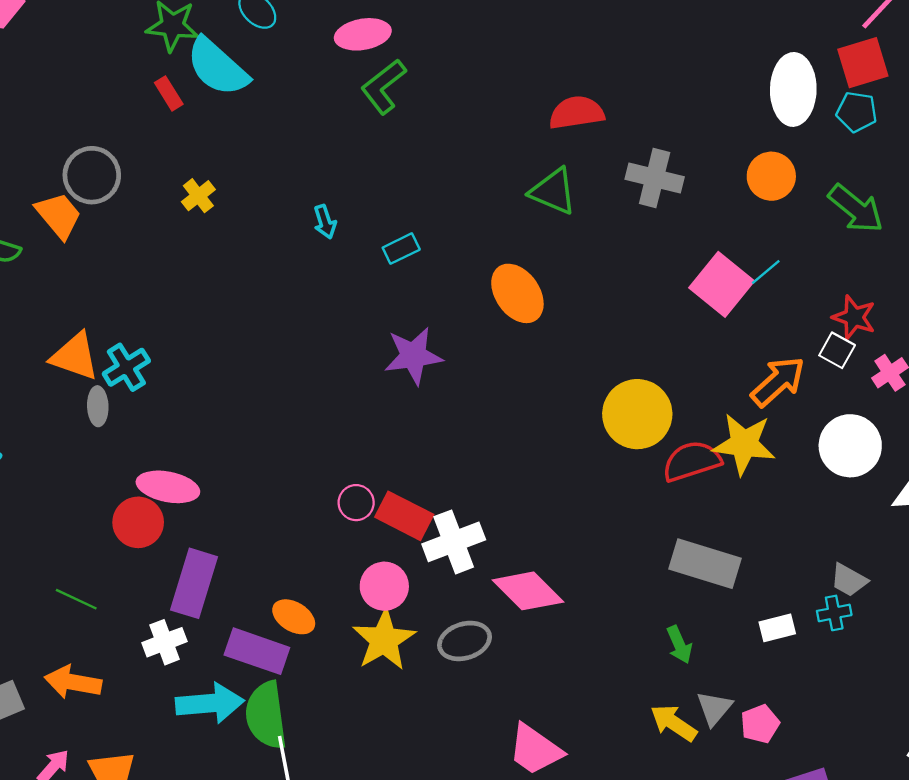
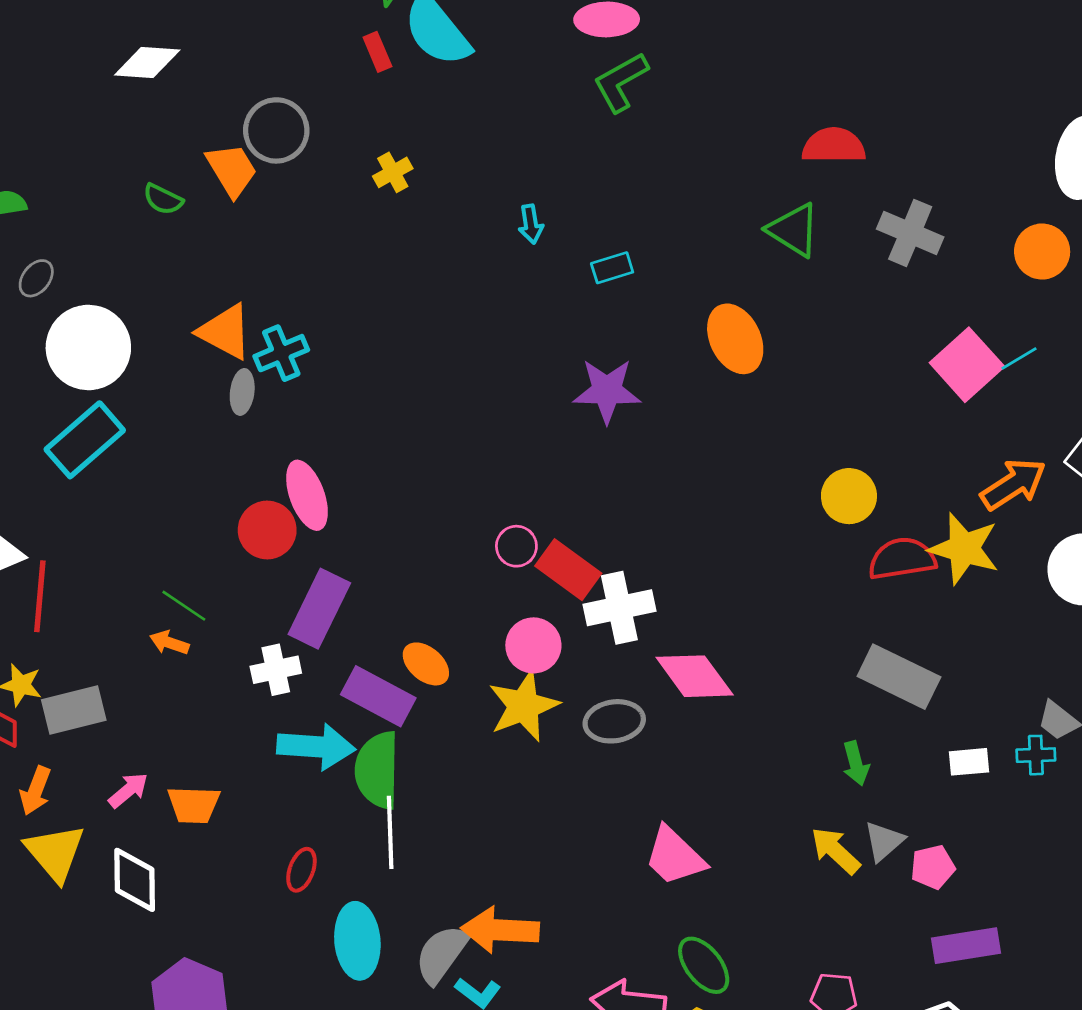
yellow circle: (637, 414) -> (849, 496), size x0.7
pink ellipse: (168, 487) -> (307, 495), turned 50
orange arrow: (73, 682) -> (169, 643), moved, size x0.6

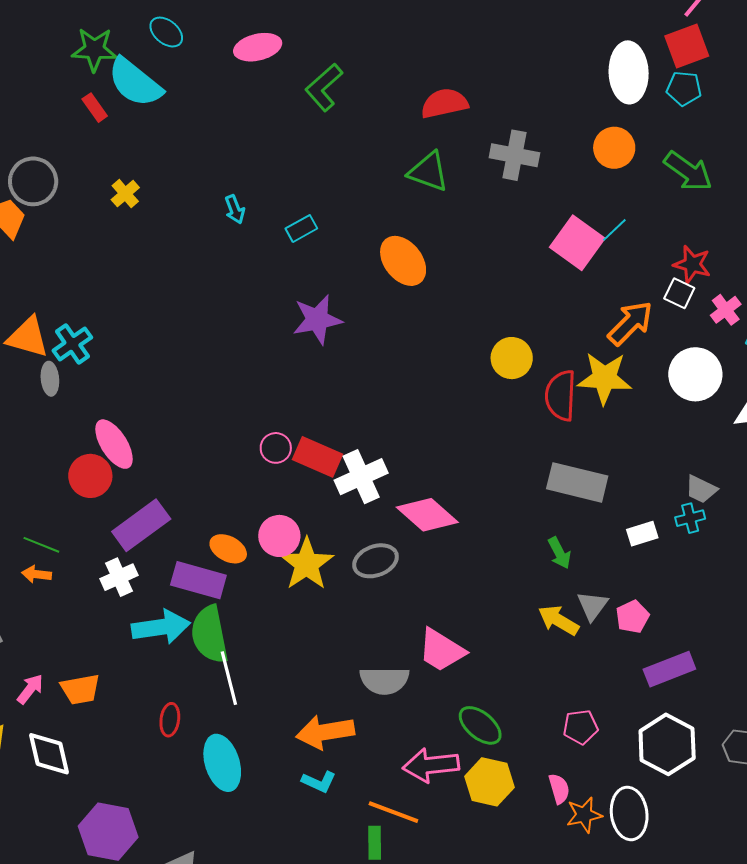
green L-shape: (621, 82) -> (324, 87), moved
red semicircle: (902, 559) -> (561, 395), turned -66
purple rectangle: (319, 609) -> (141, 525), turned 40
pink circle: (533, 645) -> (279, 536), moved
gray semicircle: (442, 954) -> (384, 680), moved, turned -114

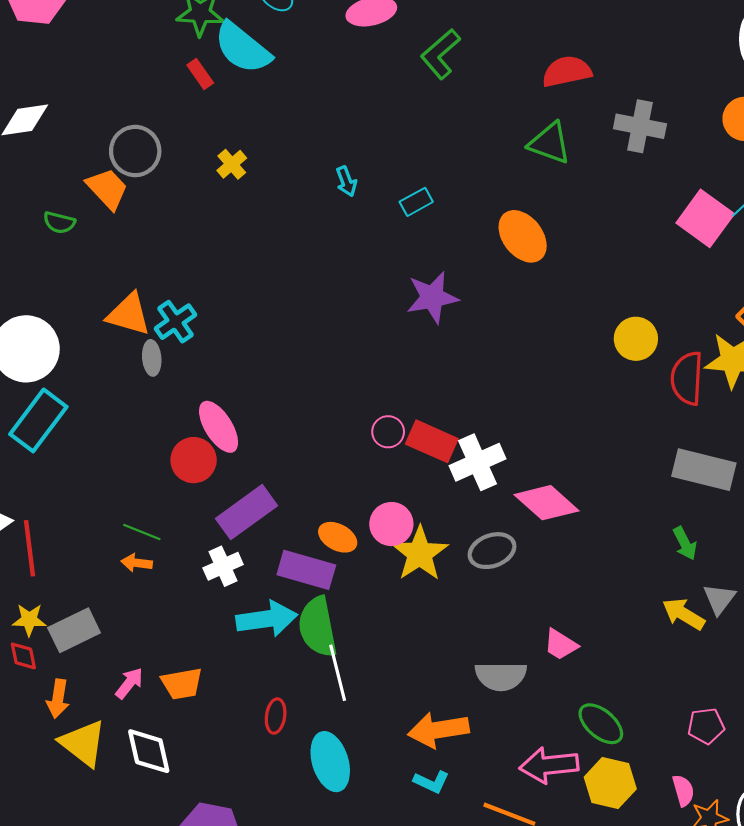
pink trapezoid: (441, 650) -> (561, 645), size x0.7

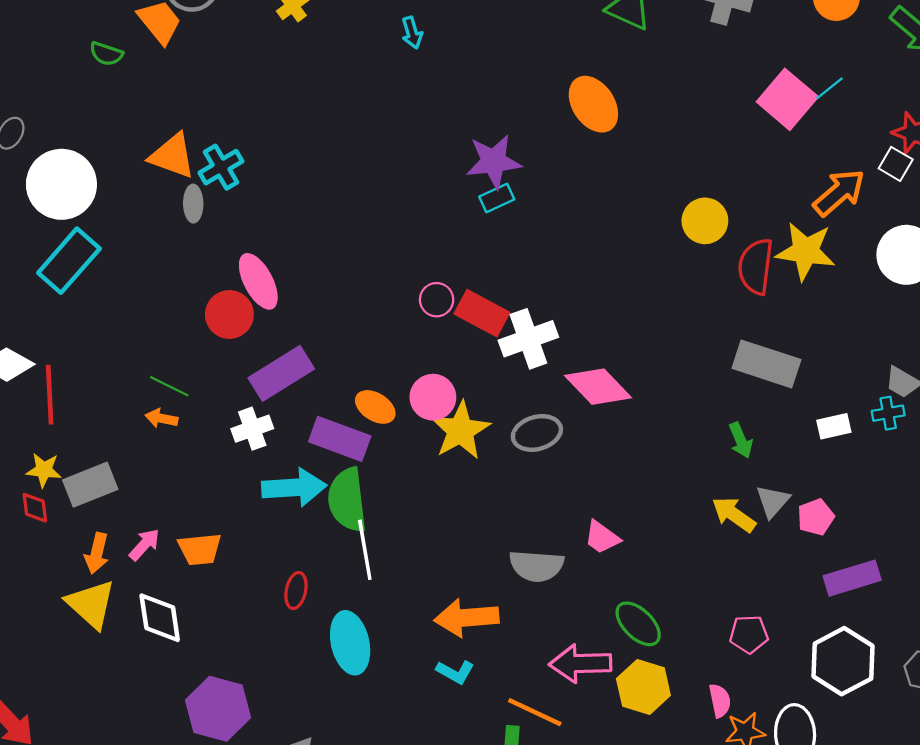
cyan rectangle: (416, 202) -> (497, 198), moved
orange arrow: (58, 699) -> (97, 553), moved

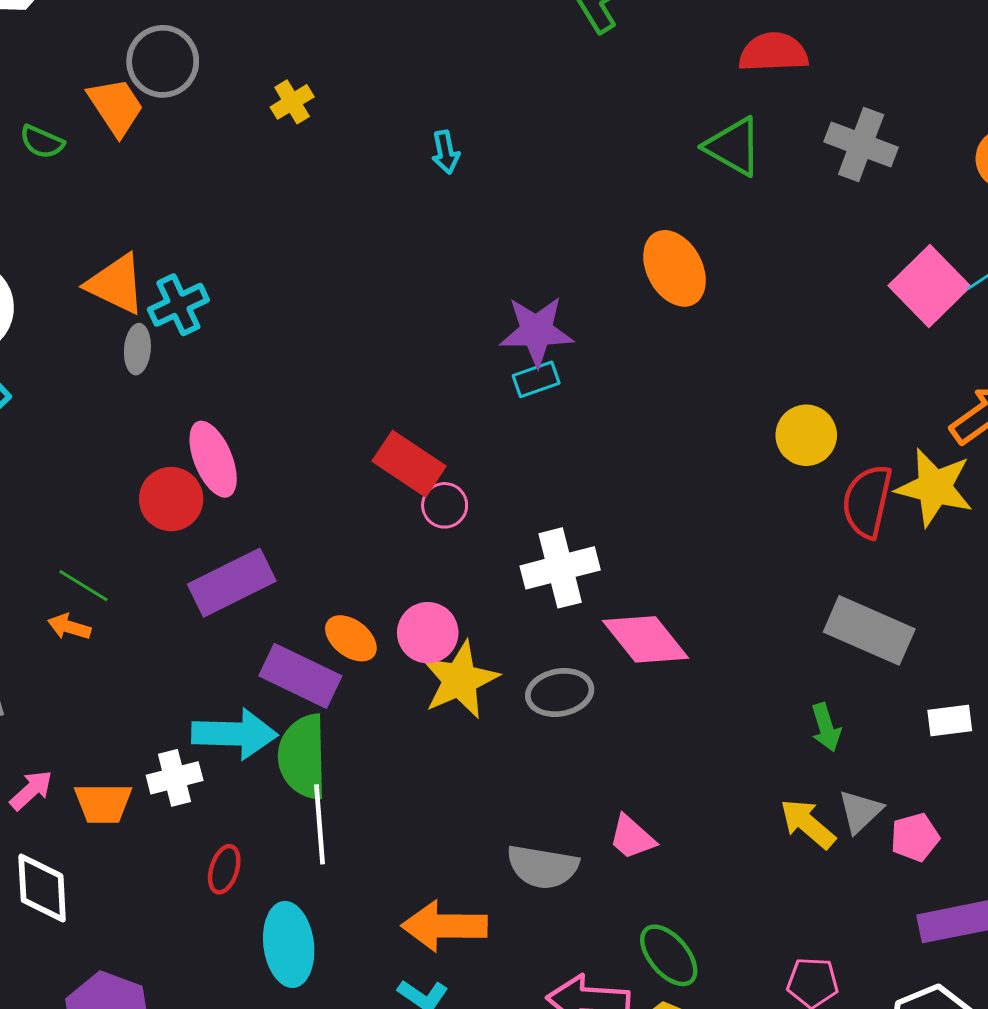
red rectangle: (482, 313) -> (409, 464), moved
white cross: (252, 429) -> (175, 778), moved

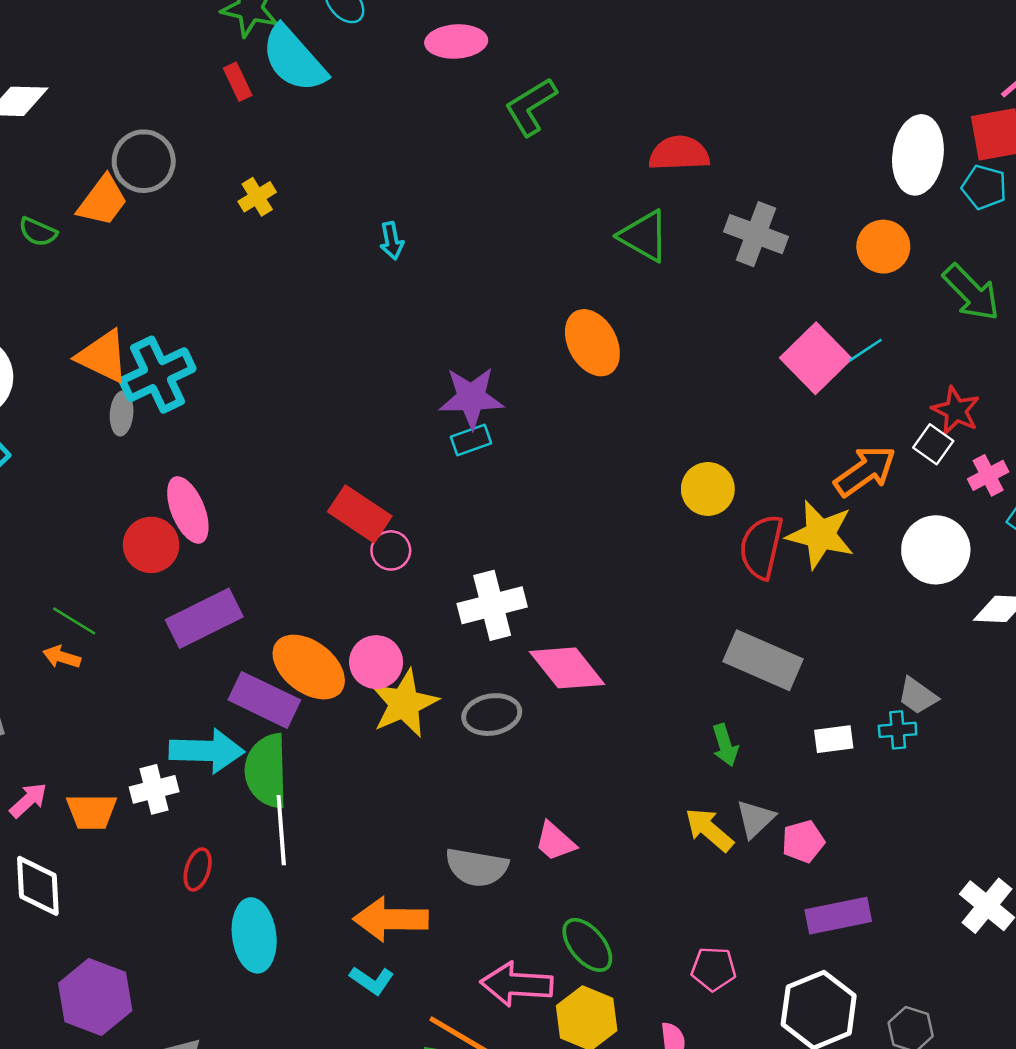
orange trapezoid: (116, 107) -> (103, 201), turned 70
cyan cross: (178, 305) -> (157, 375), size x1.4
orange ellipse: (351, 638) -> (309, 667), size x1.6

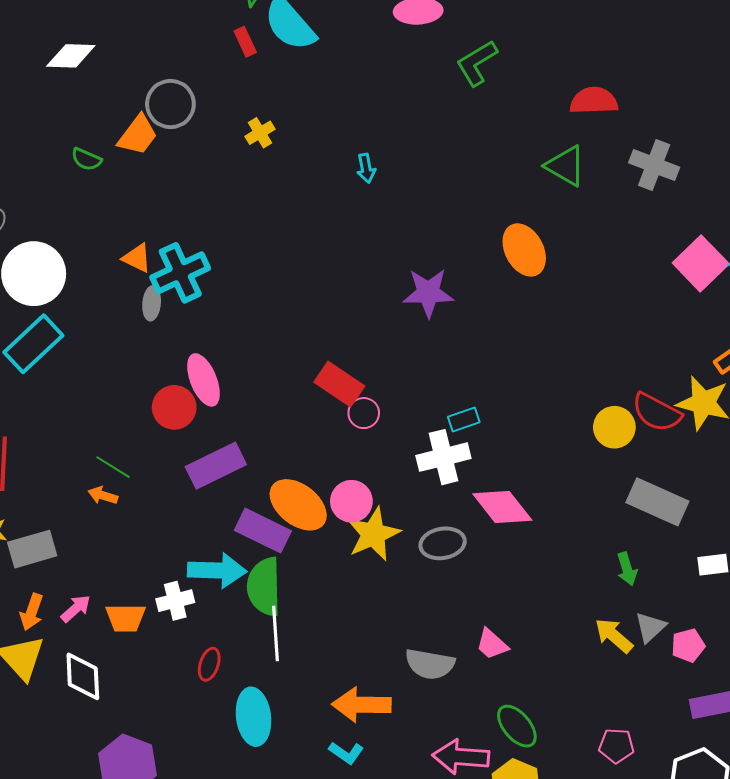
orange triangle: (103, 356) -> (137, 258), size x0.7
cyan rectangle: (471, 440) -> (464, 420), moved
yellow circle: (708, 489) -> (614, 427), moved
red semicircle: (761, 547) -> (657, 412), turned -75

